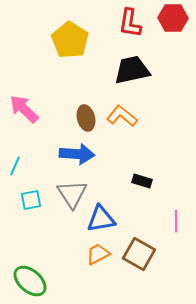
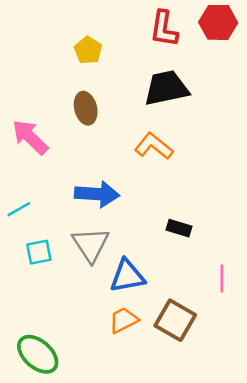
yellow pentagon: (70, 40) -> (88, 50), size x0.6
brown ellipse: (86, 118) -> (86, 108), moved
cyan line: (15, 166) -> (19, 209), turned 36

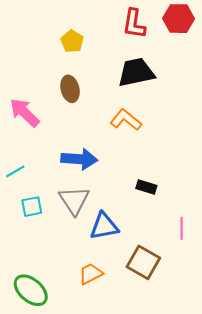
orange trapezoid: (124, 320) -> (91, 274), moved

